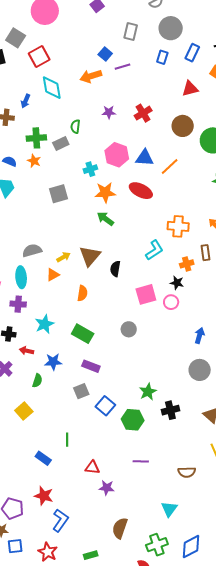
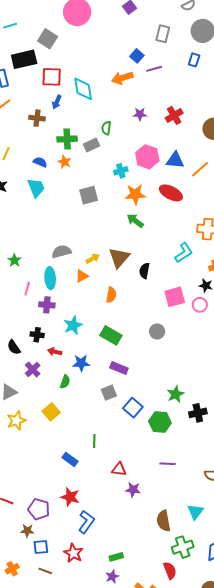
red square: (39, 57) -> (52, 77), moved, turned 30
brown semicircle: (120, 528) -> (164, 521), moved, turned -30

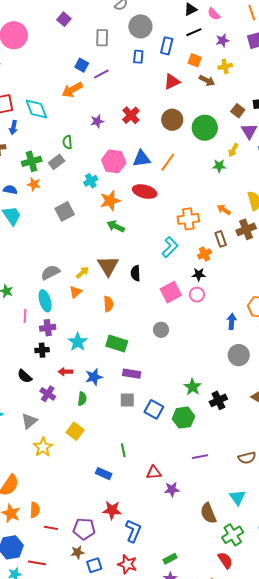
black cross: (37, 335) -> (42, 350), moved
gray square: (109, 393) -> (127, 400), turned 35

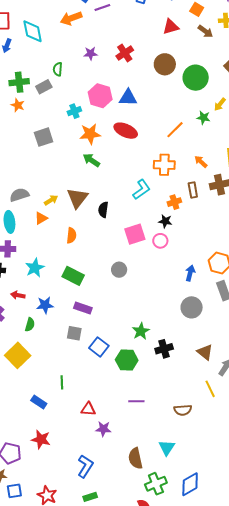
orange line: (168, 162) -> (175, 130), moved
yellow square: (75, 431) -> (18, 355), size x1.4
blue L-shape: (133, 531) -> (85, 466), moved

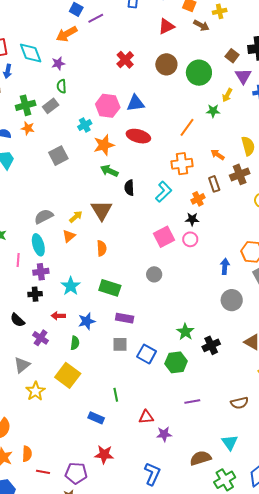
purple star: (91, 53) -> (58, 63), moved
black semicircle: (103, 210) -> (129, 188), moved
brown semicircle: (135, 458) -> (200, 458), turned 95

